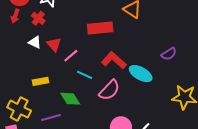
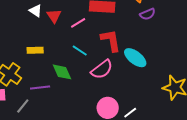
purple semicircle: (169, 54) -> (148, 14), moved
pink line: (71, 56) -> (78, 23), moved
red L-shape: (114, 60) -> (111, 40), turned 30

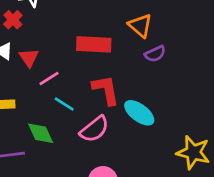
pink line: (78, 23) -> (49, 78), moved

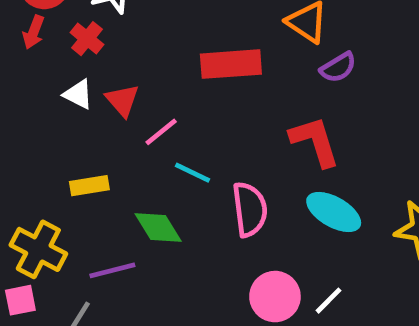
red L-shape: (106, 90) -> (315, 141), moved
cyan ellipse: (139, 113) -> (334, 212), moved
pink semicircle: (94, 129) -> (250, 209), turned -52

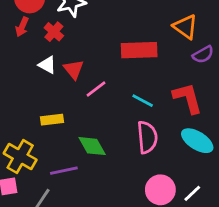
cyan line: (193, 173) -> (143, 101), moved

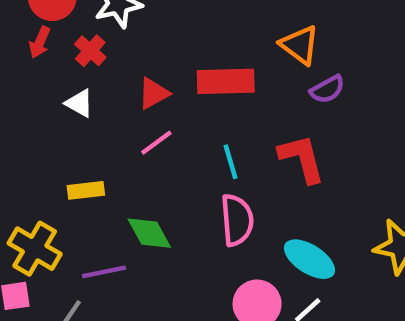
red triangle: (74, 69) -> (154, 93), moved, turned 40
cyan line: (143, 101) -> (230, 162), turned 45
cyan ellipse: (197, 141) -> (309, 259), moved

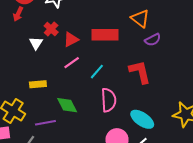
red cross: (90, 51) -> (51, 29), moved
white triangle: (79, 103) -> (36, 43), turned 32
cyan line: (230, 162) -> (97, 72), moved, turned 56

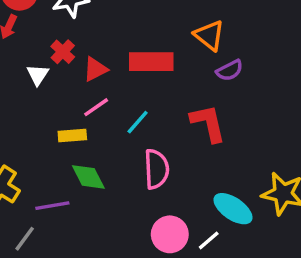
yellow rectangle: (38, 84) -> (72, 135), moved
cyan ellipse: (142, 119) -> (233, 209), moved

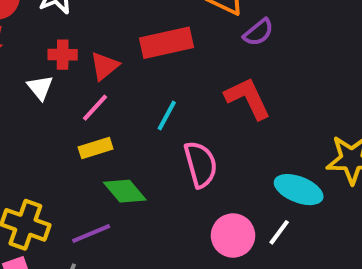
red cross: (63, 52) -> (63, 55), turned -30
pink line: (96, 107) -> (95, 108), moved

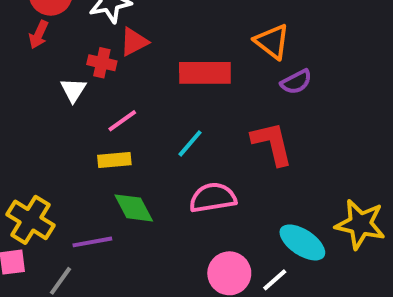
red triangle: (104, 66) -> (134, 42), moved
pink semicircle: (201, 164) -> (213, 198), turned -96

